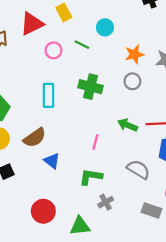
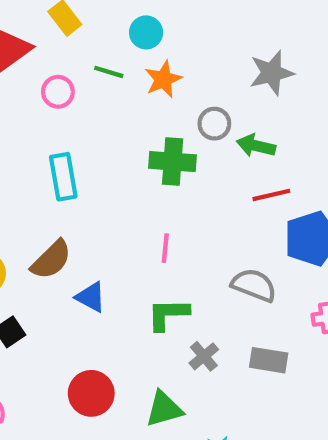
orange star: (134, 54) -> (163, 79), moved
green cross: (91, 87) -> (173, 162), moved
green arrow: (127, 125) -> (256, 146), moved
gray rectangle: (152, 210) -> (269, 360), moved

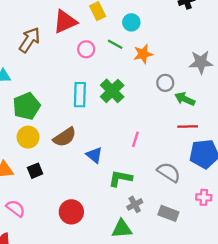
cyan circle: (146, 32) -> (131, 22), moved
green cross: (173, 162) -> (112, 91), moved, turned 30
pink line: (165, 248) -> (135, 139), moved
blue triangle: (91, 297) -> (94, 155), moved
green triangle: (164, 409) -> (122, 229), moved

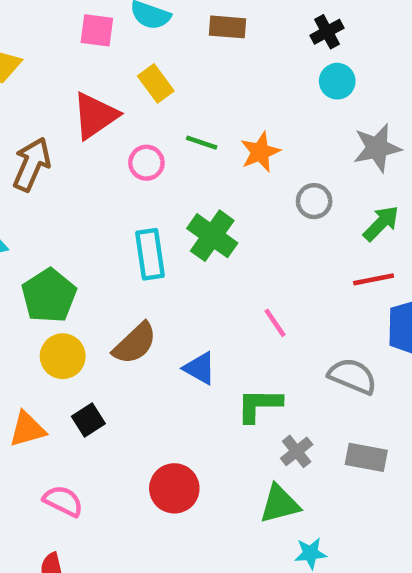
cyan circle: (131, 22) -> (337, 81), moved
green arrow: (185, 99) -> (381, 223), moved, turned 120
pink line: (135, 139) -> (275, 323), turned -42

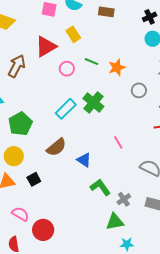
cyan rectangle: (150, 254) -> (66, 109), turned 50
yellow circle: (63, 356) -> (14, 156), moved
green L-shape: (259, 405) -> (100, 187), moved, turned 50
red circle: (174, 488) -> (43, 230), moved

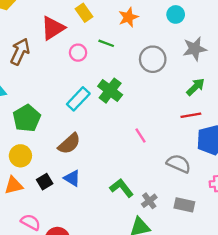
orange star: (117, 67) -> (128, 17), moved
gray circle: (139, 90) -> (153, 59), moved, size x1.5
blue triangle: (84, 160) -> (72, 178), moved

